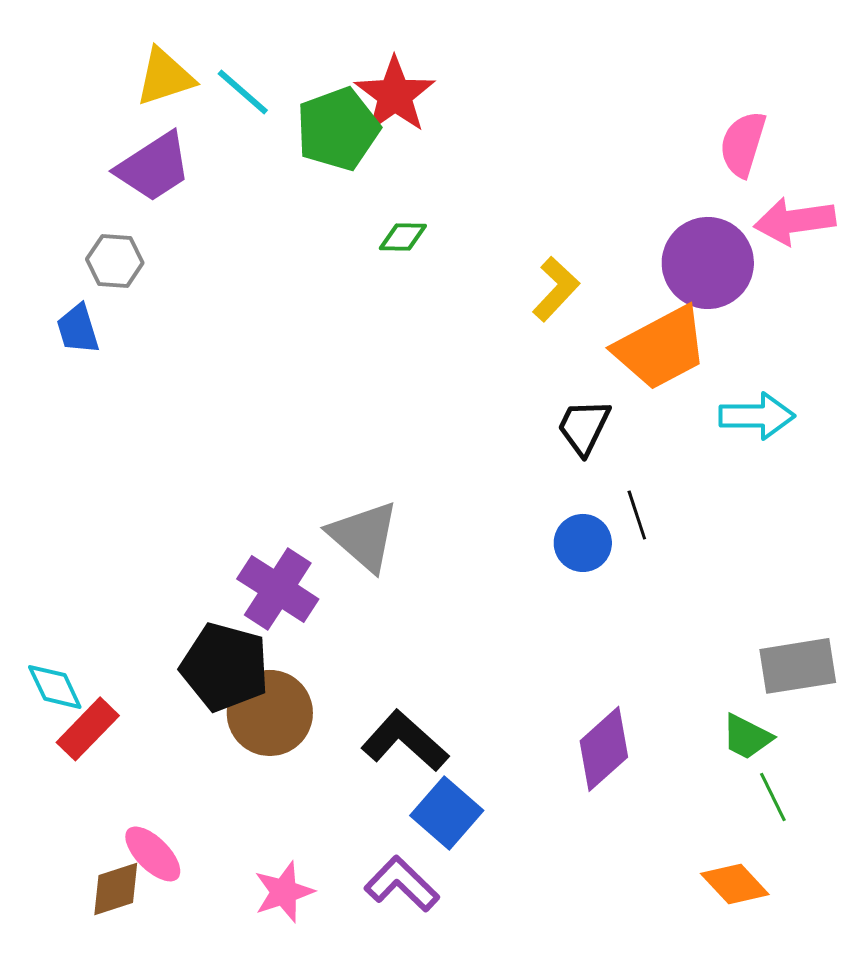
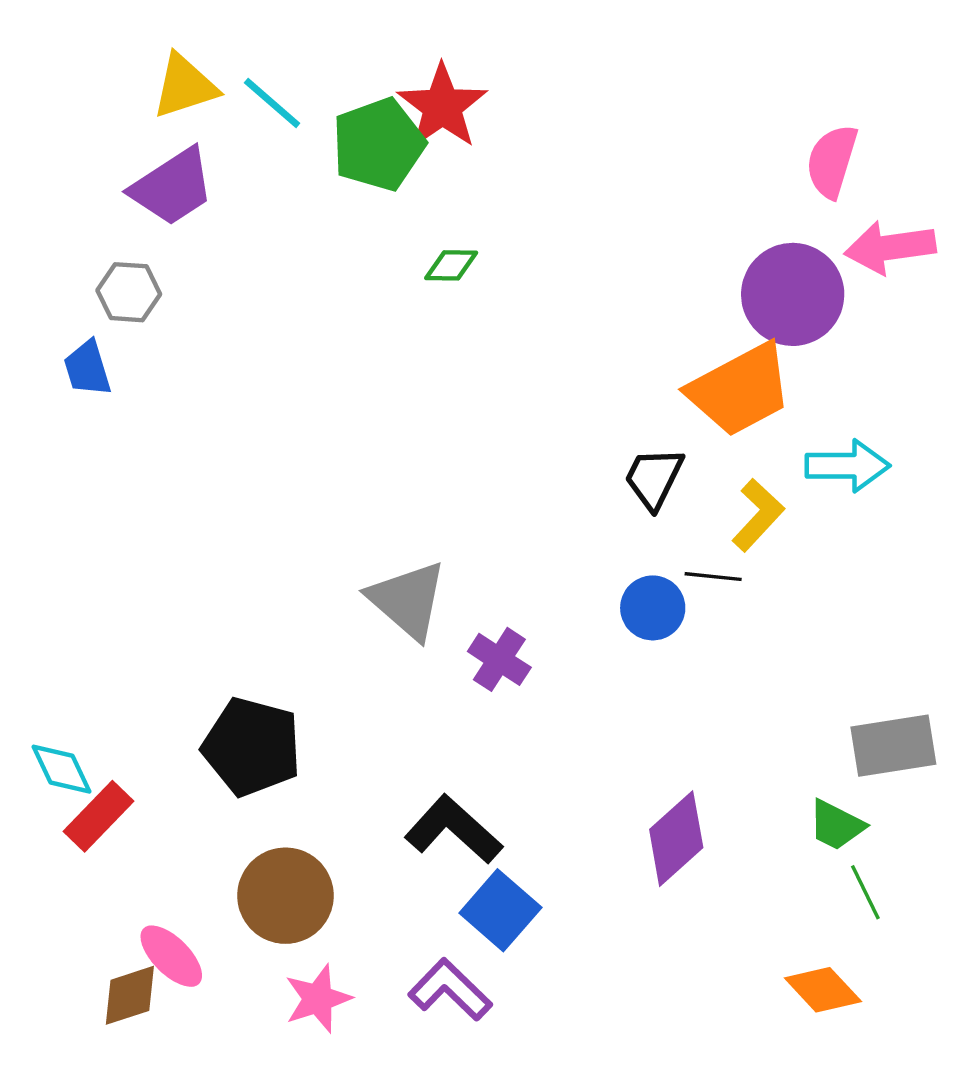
yellow L-shape: (556, 289) -> (758, 515), moved
black line: (637, 515) -> (713, 577), turned -66
purple cross: (278, 589) -> (499, 659), moved, size x0.7
brown circle: (270, 713) -> (285, 896), moved

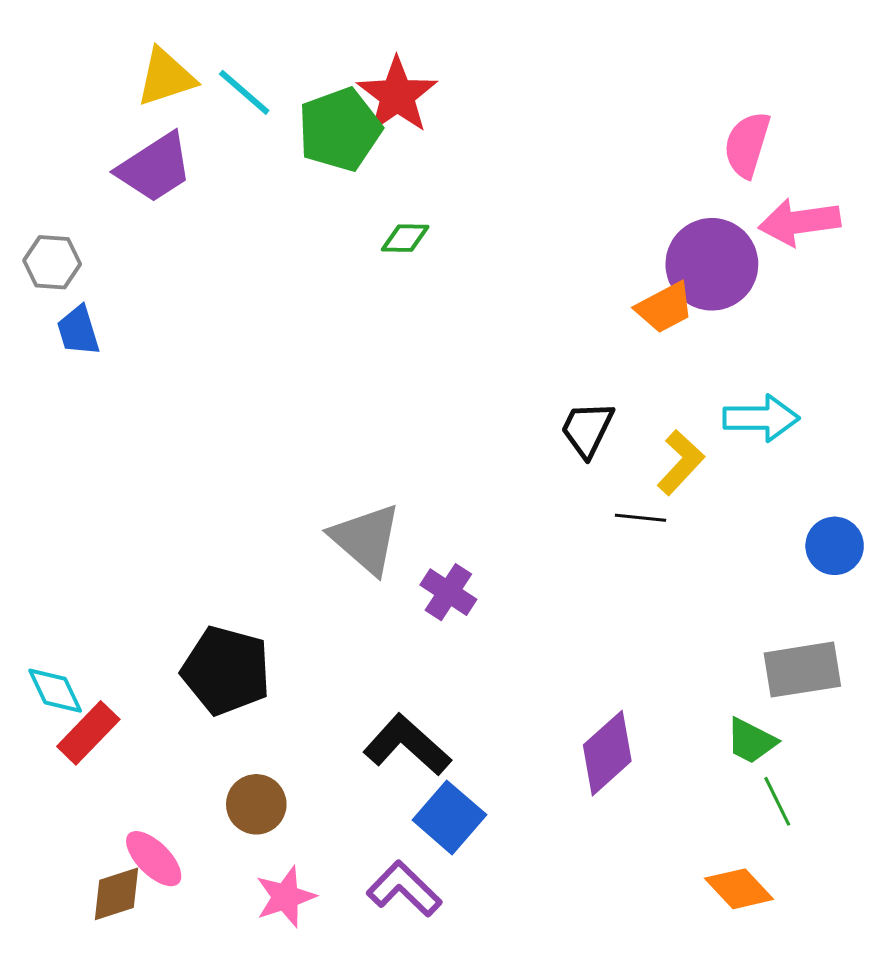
gray hexagon: (129, 292) -> (52, 262), moved
orange trapezoid: (740, 390) -> (665, 308), moved, size x0.6
blue circle: (653, 608) -> (835, 546), moved
brown circle: (285, 896) -> (256, 804), size x0.7

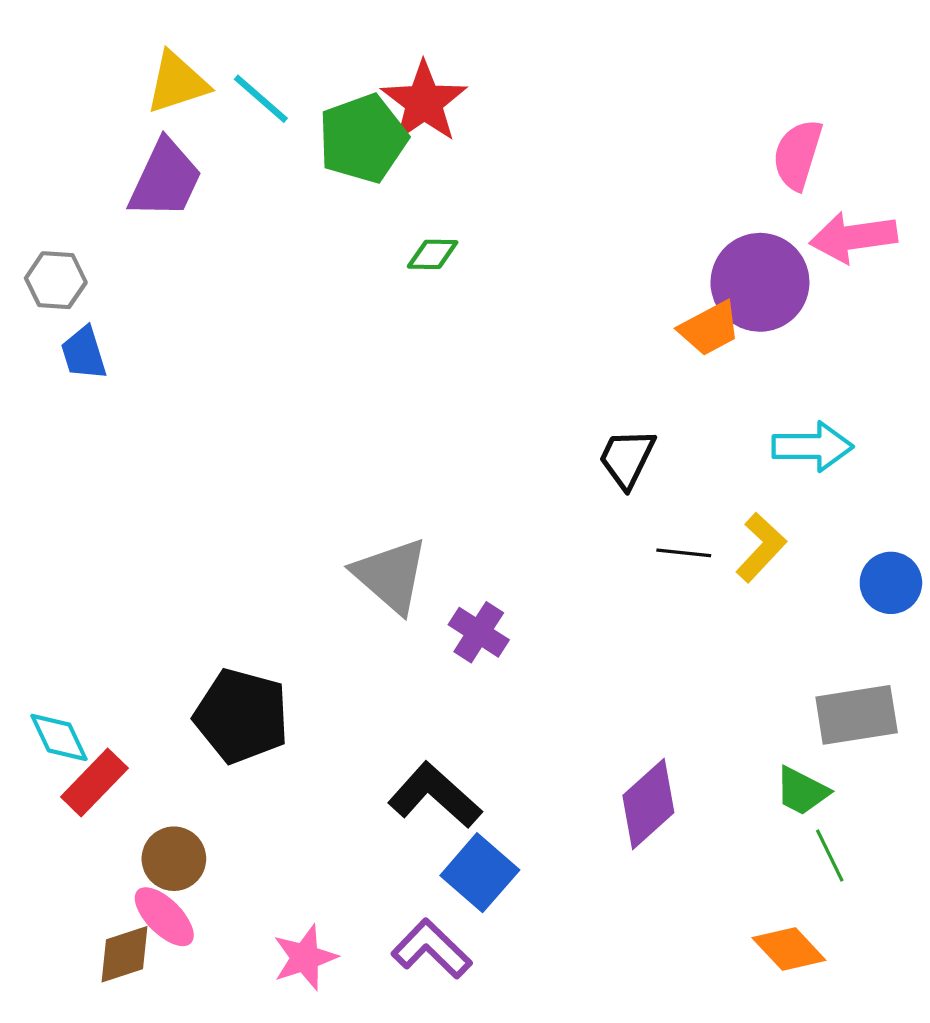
purple trapezoid: (155, 168) -> (165, 179), turned -32
yellow L-shape: (681, 462) -> (761, 547), moved
brown circle: (256, 804) -> (174, 859), moved

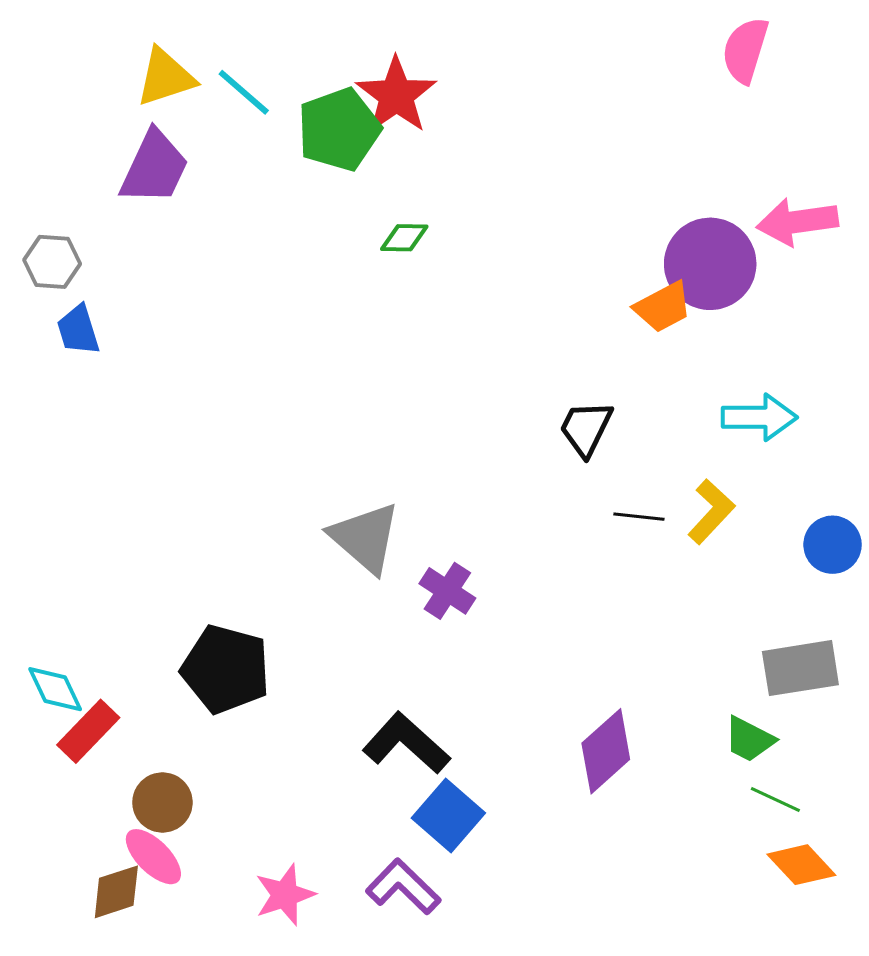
pink semicircle: (798, 155) -> (745, 50), moved
green line: (830, 856) -> (775, 799), turned -39
orange diamond: (789, 949) -> (801, 865), moved

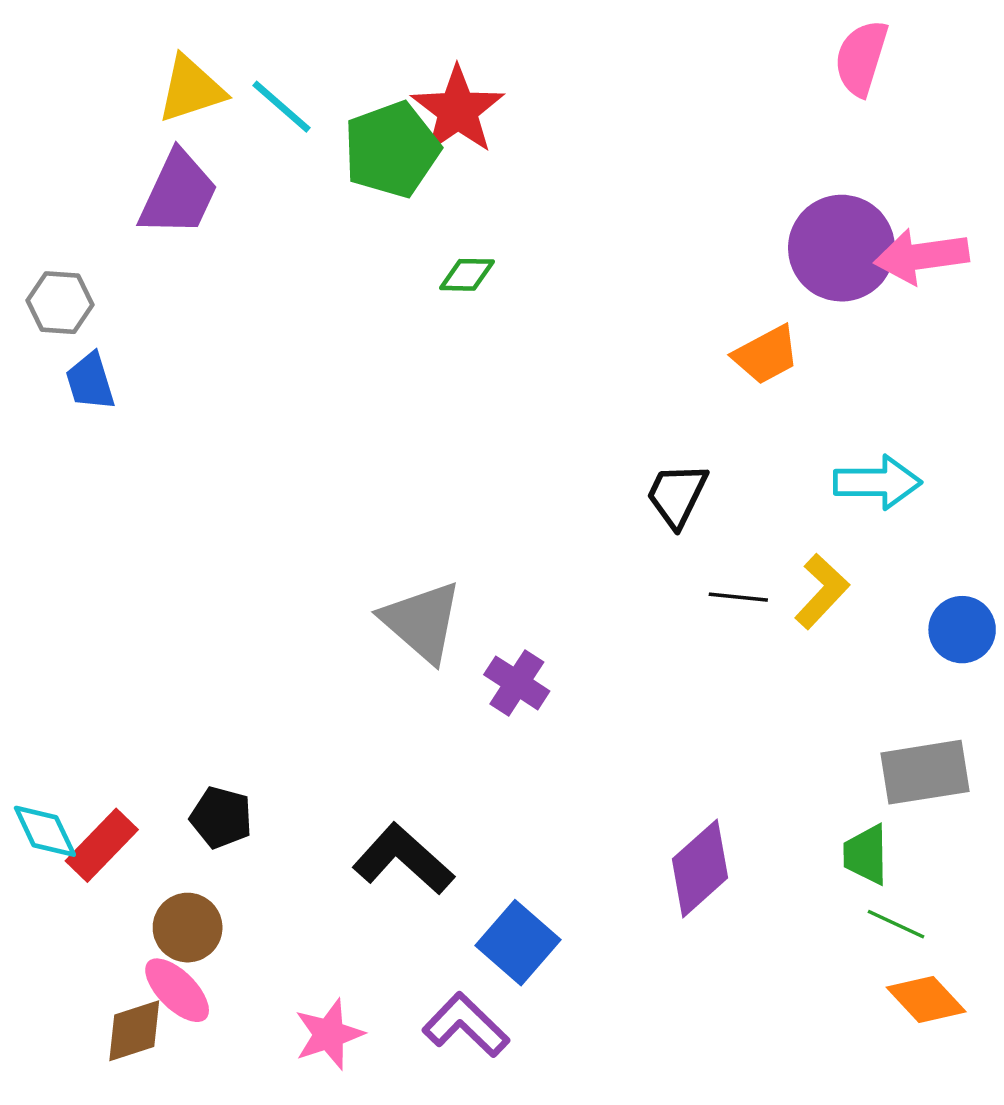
purple circle: (710, 264) -> (842, 248), moved
black pentagon: (226, 669) -> (221, 817), moved, size x0.6
cyan diamond: (55, 689) -> (45, 831), moved
green trapezoid: (749, 739) -> (866, 855), turned 62
black L-shape: (406, 743) -> (403, 859), moved

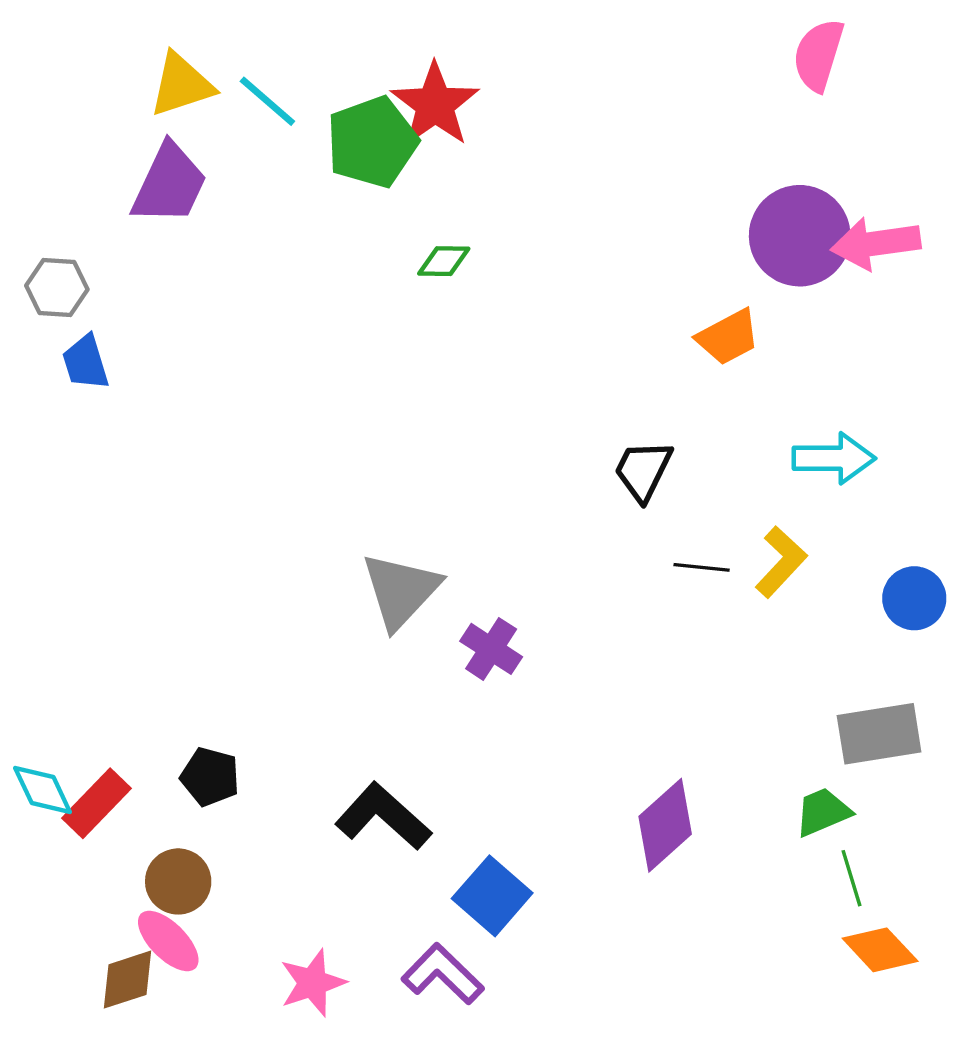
gray triangle: (422, 621) -> (401, 591), turned 32
green trapezoid: (866, 855) -> (823, 812), turned 68
green line: (896, 924) -> (851, 878), turned 48

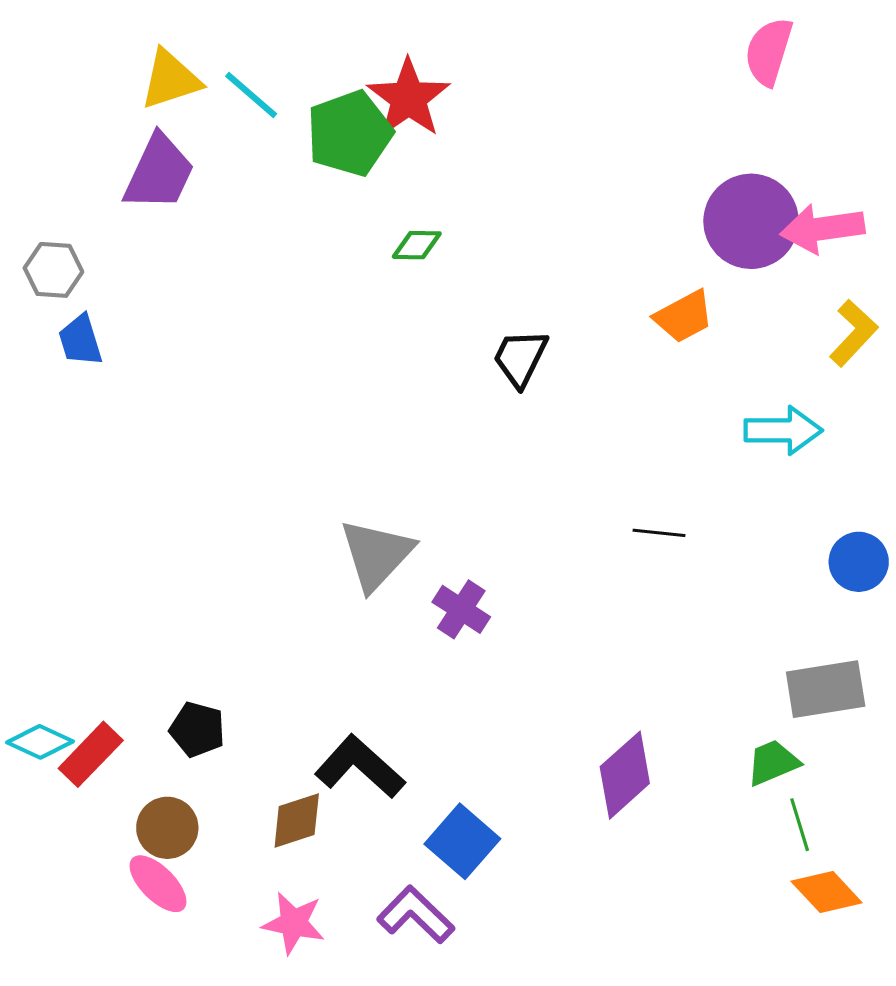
black trapezoid: (643, 470) -> (520, 358), moved
yellow L-shape: (781, 562) -> (854, 333), moved
cyan diamond: (43, 790) -> (40, 742), turned -40
brown diamond: (127, 980) -> (297, 821), moved
pink star: (313, 983) -> (294, 923), turned 30

